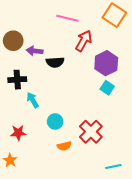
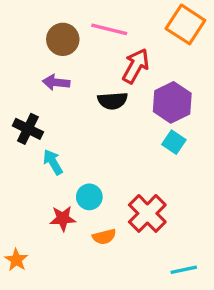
brown circle: (13, 41) -> (63, 39), moved
black semicircle: (55, 62) -> (113, 101), moved
black cross: (17, 80) -> (28, 129), turned 30
red star: (18, 133) -> (63, 218), moved

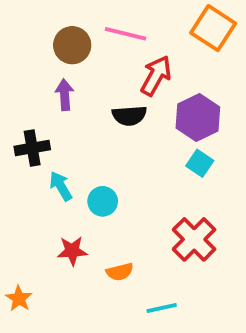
purple arrow: (56, 82) -> (65, 95), turned 80
black cross: (28, 129) -> (32, 148), turned -36
cyan circle: (89, 197) -> (103, 201), moved
red cross: (147, 213) -> (194, 239), moved
cyan line: (184, 270) -> (162, 308), moved

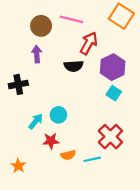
cyan arrow: (61, 186) -> (36, 121), moved, turned 70
red star: (72, 251) -> (51, 141), moved
orange star: (19, 298) -> (18, 166), moved
cyan line: (162, 308) -> (92, 159), moved

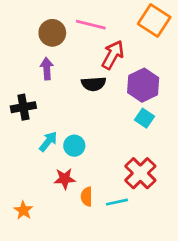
cyan arrow: (36, 121) -> (48, 142), moved
orange semicircle: (68, 155) -> (87, 197), turned 104

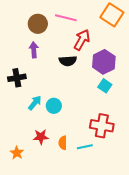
red cross: (140, 173) -> (102, 126), turned -35
red star: (65, 179) -> (41, 137), moved

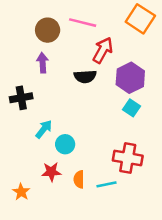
cyan circle: (54, 106) -> (65, 144), moved

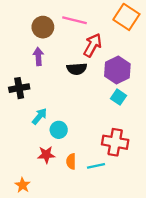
orange star: (21, 192) -> (23, 185), moved

